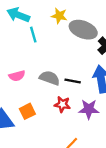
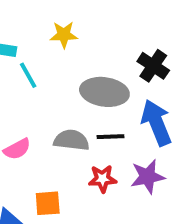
gray ellipse: (83, 30) -> (104, 92), moved
orange square: (27, 111) -> (48, 203), turned 35

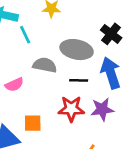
gray semicircle: (71, 140) -> (45, 65), moved
red star: (102, 179) -> (71, 109), size x1.4

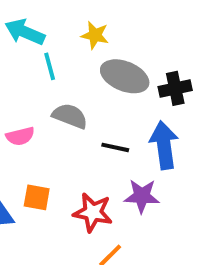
black cross: (111, 34) -> (175, 88), turned 30
gray ellipse: (77, 50) -> (125, 76), moved
red star: (71, 109) -> (93, 212), moved

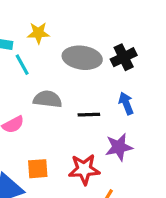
yellow star: (95, 35) -> (38, 33), moved
blue arrow: (164, 145) -> (126, 103), size x0.6

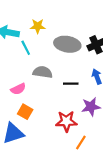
orange square: (38, 169) -> (25, 112), moved, turned 32

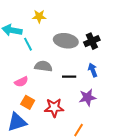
yellow star: (38, 26) -> (39, 16), moved
red star: (66, 121) -> (54, 108), moved

